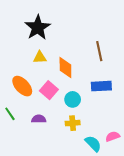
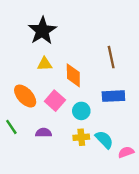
cyan semicircle: (93, 144) -> (104, 140), moved

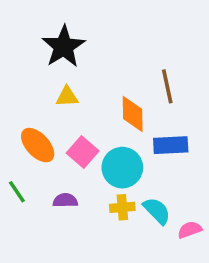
orange diamond: (73, 75) -> (133, 114), moved
cyan circle: (81, 111) -> (122, 168), size x1.5

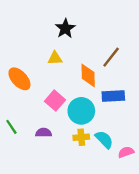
black star: (64, 47) -> (65, 28), moved, size x0.7
brown line: (167, 86) -> (111, 57), turned 50
yellow triangle: (67, 97) -> (55, 58), moved
orange ellipse: (38, 145) -> (19, 79), moved

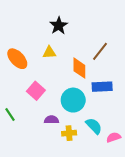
orange ellipse: (19, 79) -> (17, 59), moved
pink square: (55, 101) -> (36, 91), moved
purple semicircle: (44, 133) -> (51, 120), moved
yellow cross: (81, 137) -> (69, 133), moved

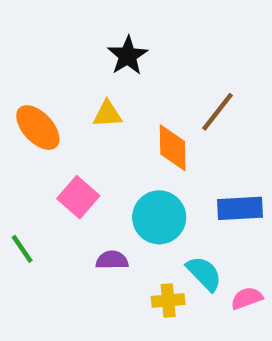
blue rectangle: (102, 87) -> (240, 208), moved
yellow cross: (69, 133) -> (168, 300), moved

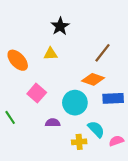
orange diamond: (173, 148) -> (93, 79), moved, turned -70

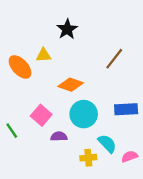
yellow triangle: (51, 54) -> (44, 55), moved
orange diamond: (93, 79) -> (71, 85), moved
pink square: (37, 93) -> (41, 115), moved

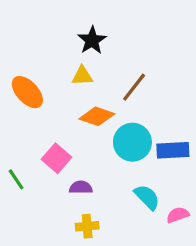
yellow triangle: (44, 55) -> (82, 76), moved
brown line: (114, 59) -> (134, 87), moved
cyan circle: (84, 114) -> (132, 142), moved
yellow cross: (88, 158) -> (87, 226), moved

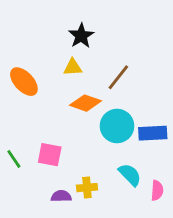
pink square: (56, 158) -> (50, 155), moved, turned -30
purple semicircle: (81, 187) -> (61, 196), moved
pink semicircle: (178, 215) -> (157, 190), turned 114
yellow cross: (87, 226) -> (87, 188), moved

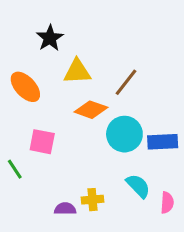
black star: (81, 36) -> (50, 38), moved
yellow triangle: (73, 67) -> (77, 72), size x1.4
pink square: (50, 155) -> (42, 142), moved

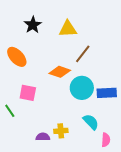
yellow triangle: (77, 72) -> (68, 29), moved
pink semicircle: (167, 203) -> (106, 140), moved

